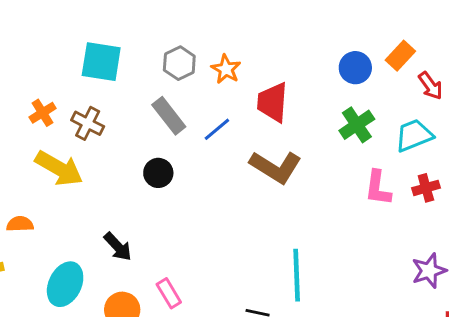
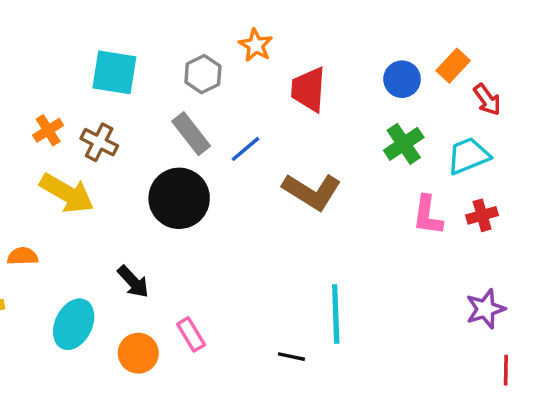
orange star: (226, 69) -> (256, 45), moved
red trapezoid: (273, 102) -> (308, 89), moved
black circle: (158, 173) -> (179, 198), size x1.8

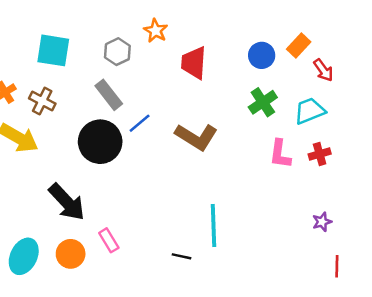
blue line: (245, 149) -> (140, 123), moved
black arrow: (133, 282) -> (67, 202), size x1.6
purple star: (485, 309) -> (322, 222), size x0.7
cyan ellipse: (74, 324) -> (24, 256), moved

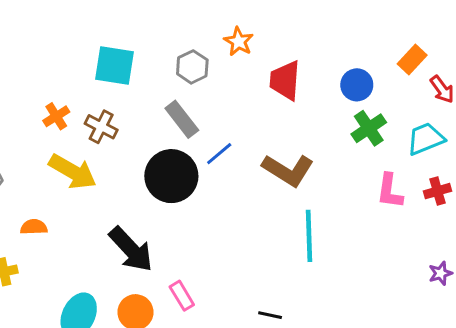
blue circle: (262, 55) -> (357, 85), moved
cyan line: (214, 226) -> (309, 236), moved

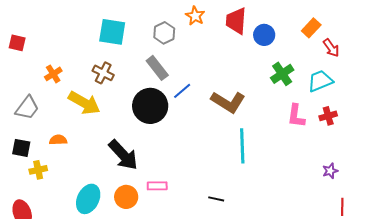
red trapezoid: (285, 80) -> (236, 21), moved
blue circle: (357, 85) -> (264, 35), moved
orange cross: (56, 116) -> (53, 74), moved
pink rectangle: (182, 296) -> (157, 186), turned -60

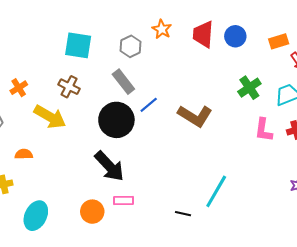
orange rectangle: (311, 28) -> (279, 41), turned 30
blue circle: (264, 35) -> (235, 36), moved
cyan line: (242, 146) -> (216, 191), moved, turned 32
black arrow: (123, 155) -> (109, 166), moved
cyan ellipse: (88, 199) -> (36, 216), moved

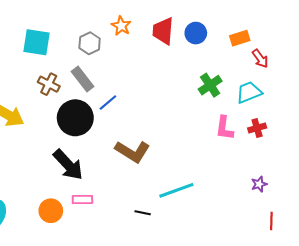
brown cross: (69, 87) -> (49, 84), moved
brown L-shape: (195, 116) -> (132, 152), moved
cyan line: (216, 191) -> (176, 190), turned 40

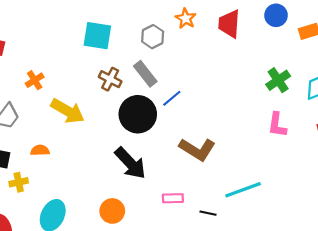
blue circle: (196, 33) -> (276, 15), moved
pink L-shape: (224, 128) -> (277, 125), moved
pink rectangle: (82, 200) -> (173, 198), moved

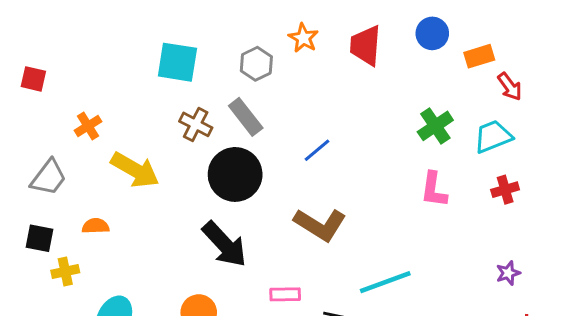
blue line: (172, 98) -> (317, 150), moved

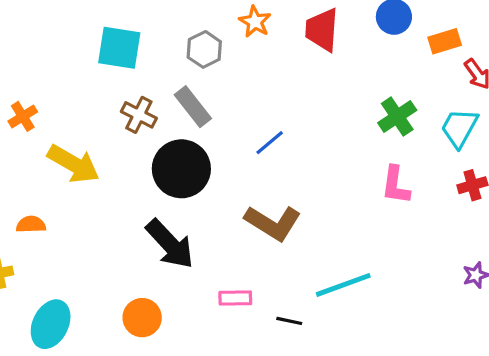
cyan trapezoid: (493, 137) -> (459, 128), turned -39

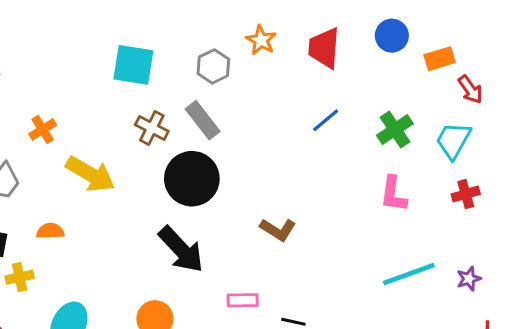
blue line: (270, 143) -> (326, 120), moved
brown L-shape: (273, 223) -> (278, 229), size x0.7
cyan line: (343, 285) -> (409, 274), moved

